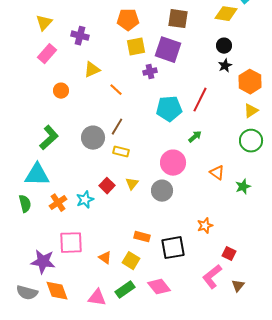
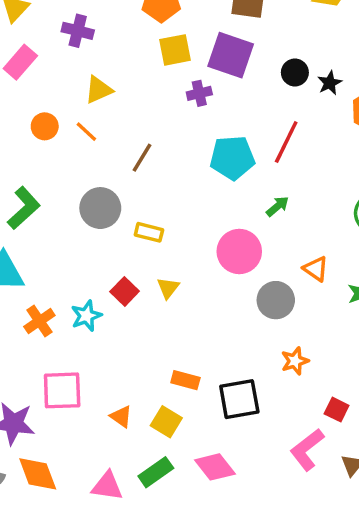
black circle: (224, 46) -> (295, 72), moved
orange line: (116, 90) -> (86, 132), moved
brown line: (117, 127) -> (142, 158), moved
gray circle: (162, 191) -> (276, 300), moved

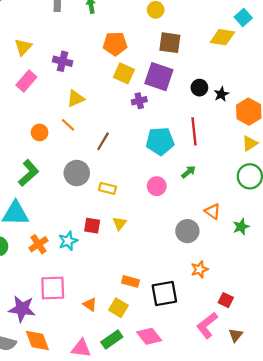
yellow square: (175, 50) -> (124, 73), turned 35
orange circle: (45, 126) -> (40, 132), moved
red line: (286, 142) -> (194, 131), turned -32
pink circle: (239, 251) -> (157, 186), moved, size x0.7
red square: (125, 291) -> (92, 226), turned -35

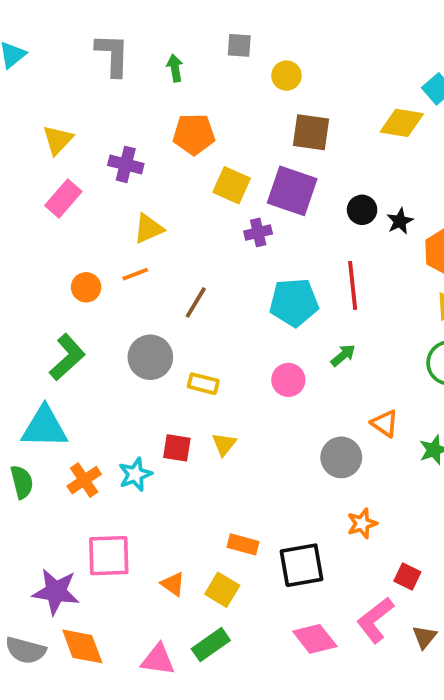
orange pentagon: (115, 44) -> (194, 134), moved
orange line: (68, 125) -> (135, 274), turned -64
pink diamond: (149, 336) -> (315, 639), moved

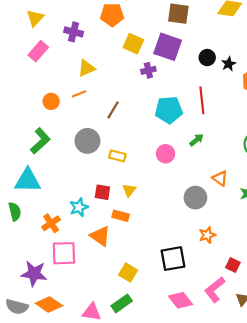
orange cross: (84, 480) -> (51, 223), moved
orange rectangle: (243, 544) -> (121, 216), moved
orange triangle: (173, 584) -> (100, 236), moved, size x1.5
orange diamond: (82, 646) -> (49, 305), turned -35

